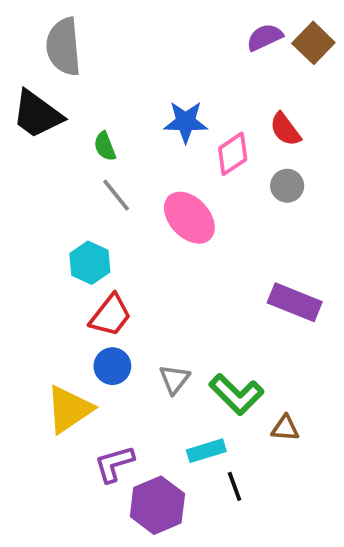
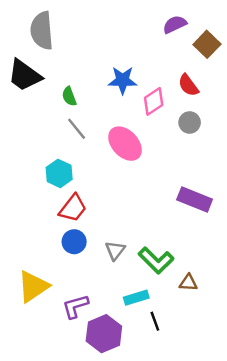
brown square: (313, 43) -> (207, 44), moved
yellow triangle: (69, 409) -> (33, 286), moved

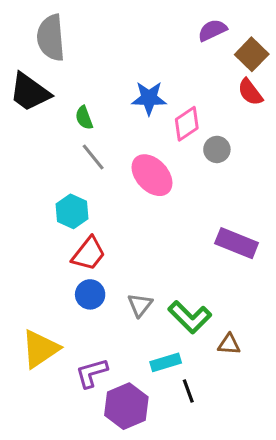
red semicircle: (188, 85) -> (250, 92), moved
gray circle: (190, 122) -> (217, 149), moved

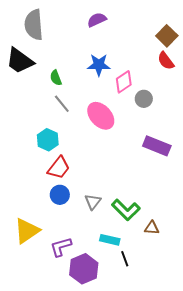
purple semicircle: (212, 30) -> (97, 20), moved
purple rectangle: (237, 243) -> (157, 146), moved
cyan rectangle: (166, 362) -> (110, 240), turned 30

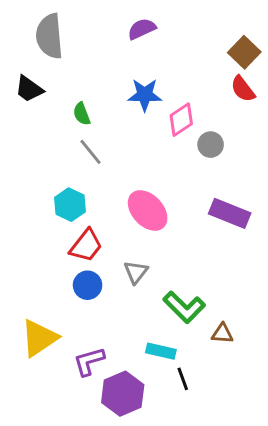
black trapezoid: (20, 61) -> (29, 89), size x0.7
pink ellipse: (101, 116) -> (148, 210), moved
gray triangle: (93, 202) -> (136, 272), moved

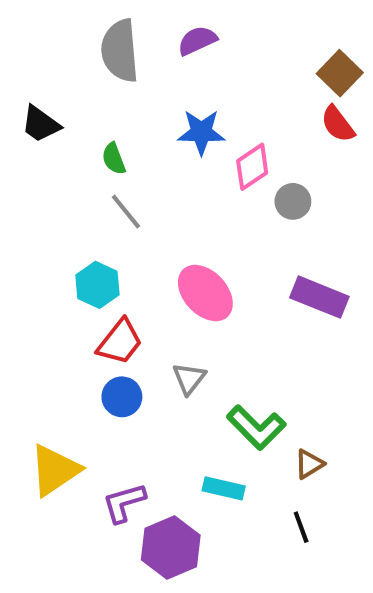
gray semicircle: (49, 36) -> (120, 51), moved
brown triangle: (222, 334) -> (309, 464), turned -35
black line: (183, 379) -> (301, 527), moved

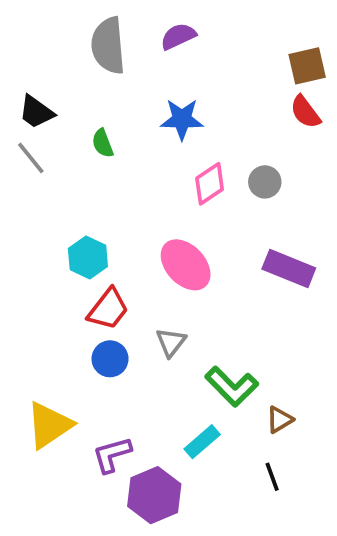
brown square: (340, 73) -> (307, 66), turned 33
pink diamond: (252, 167) -> (210, 184), moved
gray line: (126, 212) -> (31, 158), moved
cyan rectangle: (224, 488) -> (202, 442), turned -54

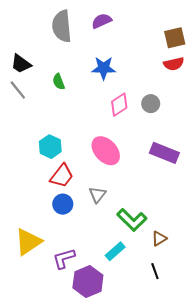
red semicircle: (305, 112) -> (174, 64), turned -66

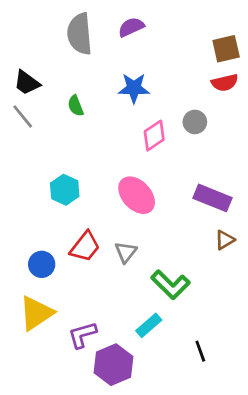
gray circle: (151, 104) -> (195, 122), moved
red trapezoid: (62, 176) -> (85, 247), moved
blue circle: (63, 204) -> (42, 264), moved
brown triangle: (159, 239) -> (225, 240), moved

